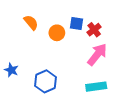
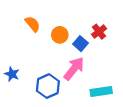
blue square: (77, 23) -> (80, 44), moved, turned 32
pink arrow: (97, 55) -> (74, 69), moved

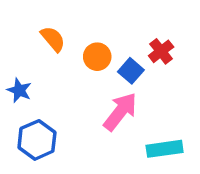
blue star: (12, 74) -> (19, 90), moved
blue hexagon: (48, 86) -> (37, 140), moved

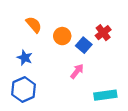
blue star: (19, 90) -> (25, 58), moved
pink arrow: (120, 112) -> (77, 71), size x0.6

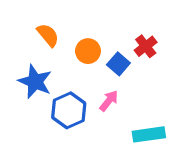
blue star: (25, 58) -> (35, 82), size x1.5
blue hexagon: (24, 89) -> (69, 110), moved

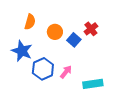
orange semicircle: (48, 35) -> (30, 22), turned 56
pink arrow: (109, 101) -> (66, 72), moved

